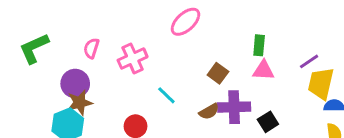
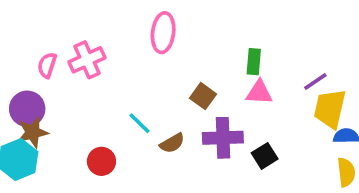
pink ellipse: (186, 22) -> (163, 33), turned -40
pink cross: (133, 59) -> (87, 60), moved
brown semicircle: (209, 111) -> (172, 143), moved

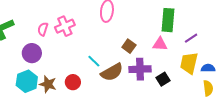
green rectangle: (254, 62) -> (168, 20), moved, size x1.6
yellow trapezoid: (330, 109) -> (189, 63), moved
brown star: (33, 132) -> (48, 84), moved, turned 30
brown semicircle: (172, 143) -> (112, 72), size x1.6

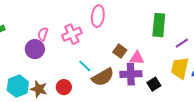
pink cross: (65, 26) -> (72, 34), moved
pink semicircle: (43, 29) -> (43, 34), moved
pink triangle: (160, 44) -> (137, 58), moved
purple circle: (32, 53) -> (35, 49), moved

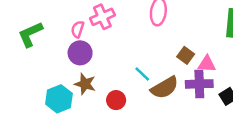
pink semicircle: (43, 34) -> (78, 29), moved
pink cross: (72, 34) -> (102, 17), moved
brown star: (39, 89) -> (85, 84), moved

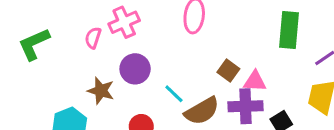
purple circle: (80, 53) -> (135, 69), moved
brown star: (85, 84) -> (101, 91), moved

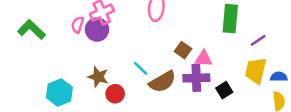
green L-shape: (34, 44) -> (32, 30), turned 68
purple circle: (135, 69) -> (97, 30), moved
brown star: (101, 91) -> (98, 77), moved

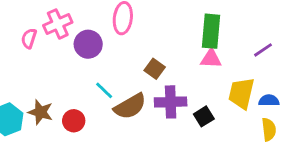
purple circle: (97, 30) -> (88, 44), moved
purple line: (258, 40) -> (263, 50), moved
pink triangle: (204, 59) -> (211, 59), moved
brown star: (98, 77) -> (40, 112), moved

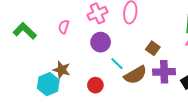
pink cross: (58, 24) -> (97, 13), moved
purple circle: (88, 44) -> (101, 42), moved
brown star: (40, 112) -> (62, 70), moved

